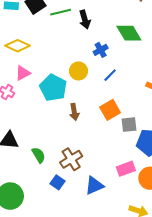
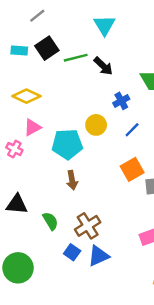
black arrow: (85, 19) -> (103, 66), turned -30
cyan pentagon: (53, 88) -> (67, 144), turned -30
brown arrow: (74, 112) -> (72, 180), moved
blue triangle: (94, 186) -> (98, 256), moved

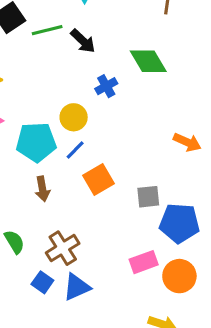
blue line: (132, 130) -> (75, 150), moved
orange square: (132, 169) -> (98, 180), moved

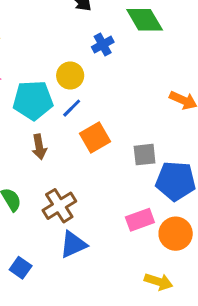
blue square: (42, 282) -> (21, 268), moved

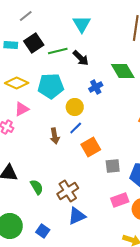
cyan pentagon: (33, 100) -> (51, 86), moved
brown arrow: (39, 147) -> (55, 136), moved
gray square: (145, 155) -> (113, 166), moved

